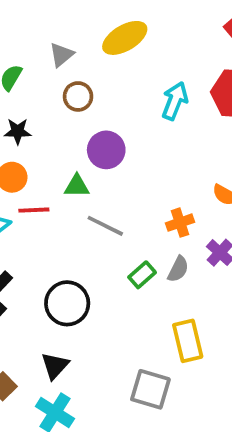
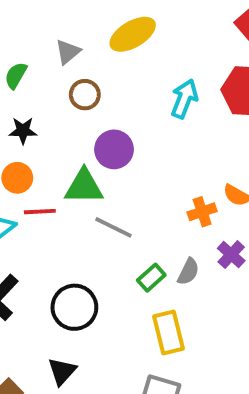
green triangle: (77, 186) -> (84, 187), size x1.5
orange cross: (180, 223) -> (202, 212), moved
yellow rectangle: (188, 341) -> (168, 332), moved

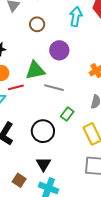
brown circle: (85, 95) -> (37, 24), moved
purple circle: (114, 149) -> (59, 50), moved
green rectangle: (151, 278) -> (67, 114), moved

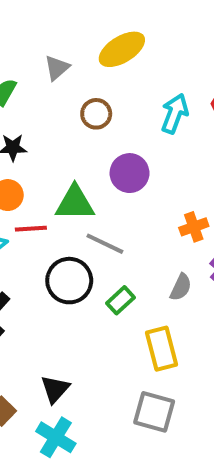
black circle: (43, 131) -> (69, 281), moved

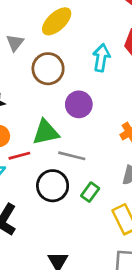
brown circle: (96, 114) -> (48, 69), size x1.5

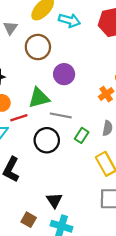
cyan arrow: (101, 58) -> (69, 20), moved, turned 100
green rectangle: (90, 192) -> (82, 135), moved

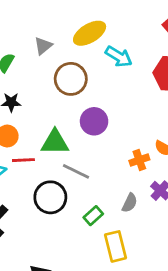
green rectangle: (82, 135) -> (93, 216), moved

